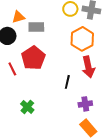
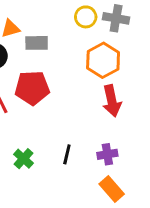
red pentagon: (33, 58) -> (32, 88), turned 30
black line: (67, 82) -> (67, 154), moved

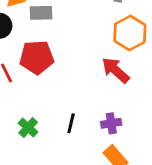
orange hexagon: (103, 60) -> (130, 33), moved
red arrow: (112, 101) -> (116, 70), turned 144

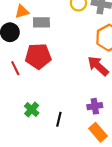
black line: (71, 123) -> (59, 119), moved

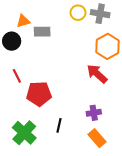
red pentagon: (38, 56) -> (39, 94), moved
green cross: (32, 109) -> (24, 133), moved, size x1.6

